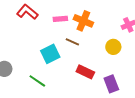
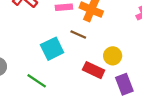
yellow circle: (113, 47) -> (113, 56), moved

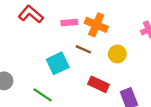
yellow circle: (113, 56) -> (117, 54), moved

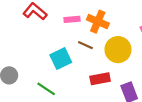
yellow circle: (117, 54) -> (118, 50), size x1.5
red rectangle: (99, 84) -> (100, 79), turned -36

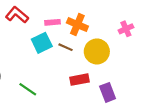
cyan square: (61, 59) -> (42, 43), moved

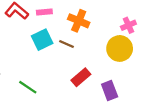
pink rectangle: (53, 22) -> (44, 12), moved
yellow circle: (97, 51) -> (120, 48), moved
red rectangle: (80, 80) -> (81, 77), turned -30

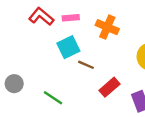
brown line: (66, 44) -> (86, 65), moved

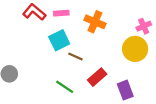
green line: (53, 98) -> (65, 87), moved

